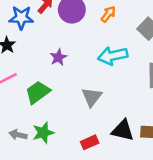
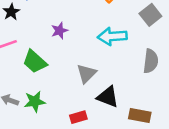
green trapezoid: (38, 92) -> (35, 62), turned -110
black triangle: (123, 130) -> (108, 97), moved

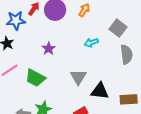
gray square: (150, 15) -> (118, 28), moved
cyan arrow: (112, 36) -> (91, 43), size x0.6

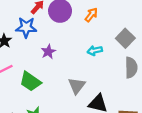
blue star: (16, 20) -> (26, 27), moved

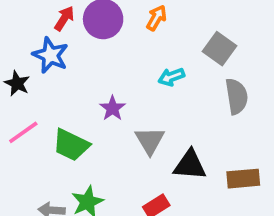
blue star: (26, 27) -> (50, 55), turned 30
purple star: (48, 52) -> (113, 108), moved

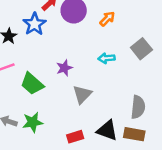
gray semicircle: (237, 96) -> (138, 107), moved
black triangle: (190, 165) -> (107, 130), moved

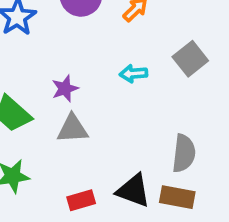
gray triangle: (82, 94) -> (72, 129), moved, turned 42

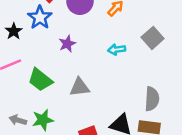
purple star: (65, 89) -> (67, 44), moved

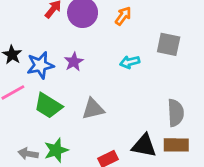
blue star: (40, 17) -> (40, 65), moved, turned 30
gray square: (153, 38) -> (169, 44), turned -30

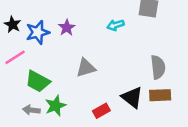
green trapezoid: (48, 106) -> (38, 81), moved
black triangle: (144, 146) -> (132, 97), turned 30

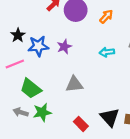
red rectangle: (101, 111) -> (81, 124), turned 64

